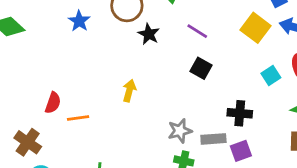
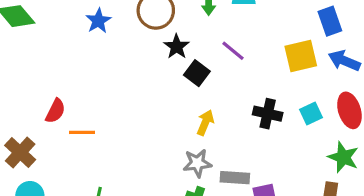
yellow square: (255, 28) -> (301, 56), turned 32
black square: (201, 68) -> (197, 73), moved
yellow arrow: (129, 91) -> (205, 123), moved
black cross: (240, 113) -> (268, 114), moved

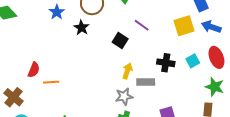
black star: (177, 47) -> (82, 28), moved
gray rectangle: (235, 178) -> (146, 82), moved

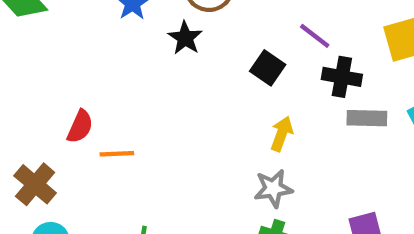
black cross: (166, 63) -> (342, 77), moved
gray rectangle: (146, 82) -> (367, 118), moved

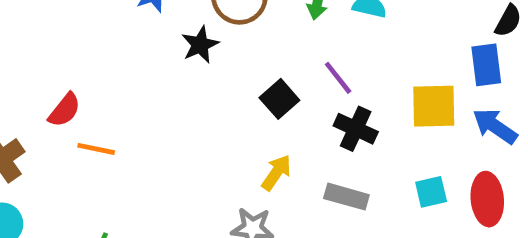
gray rectangle: (367, 118) -> (346, 197), moved

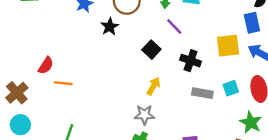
purple line: (338, 78) -> (174, 27), moved
gray rectangle: (346, 197) -> (202, 93), moved

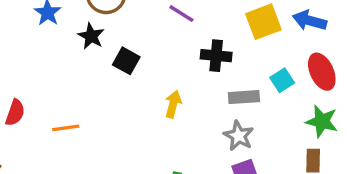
black square: (151, 50) -> (126, 61), moved
orange line: (63, 83) -> (66, 128), moved
gray star: (144, 115) -> (239, 136), moved, turned -30

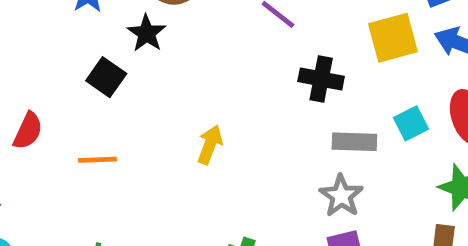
black square: (126, 61) -> (106, 77), moved
yellow arrow: (173, 104) -> (210, 145), moved

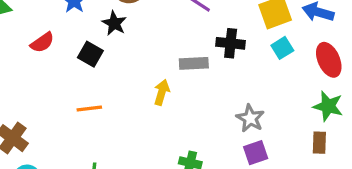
cyan square: (411, 123) -> (282, 48), moved
red semicircle: (28, 131) -> (42, 43), moved, turned 35
gray rectangle: (354, 142) -> (194, 63), moved

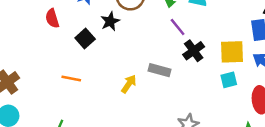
red semicircle: (42, 43) -> (52, 18), turned 90
black cross: (231, 43) -> (194, 51), moved, turned 30

